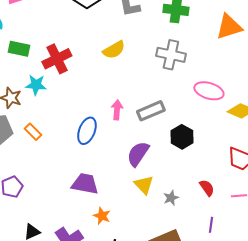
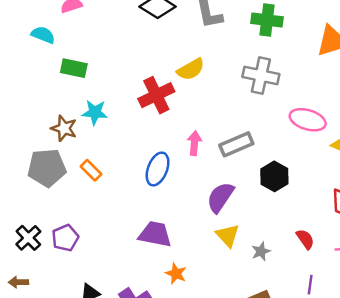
red cross: (57, 59) -> (156, 95), moved

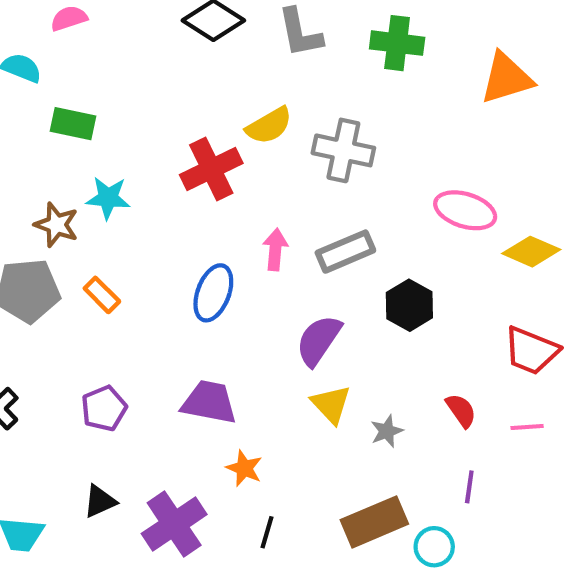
gray cross: (261, 75) -> (343, 150), moved
purple pentagon: (65, 238) -> (104, 408), moved

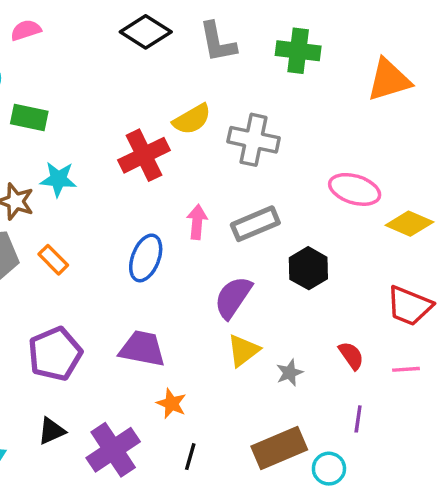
yellow triangle: (331, 404) -> (243, 350), turned 36
purple pentagon: (104, 408) -> (55, 354), size x1.4

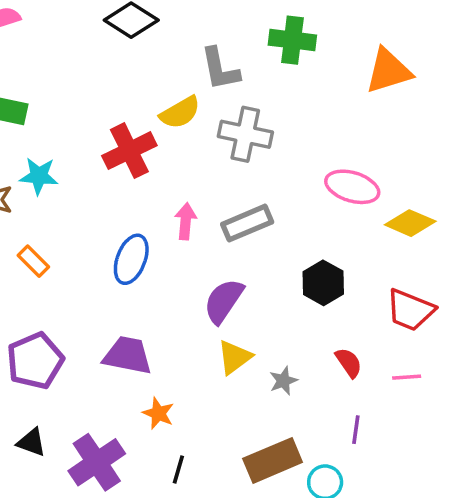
gray L-shape: (218, 42) -> (220, 69), moved
black hexagon: (308, 268) -> (323, 283), moved
black triangle: (52, 431) -> (32, 442), turned 44

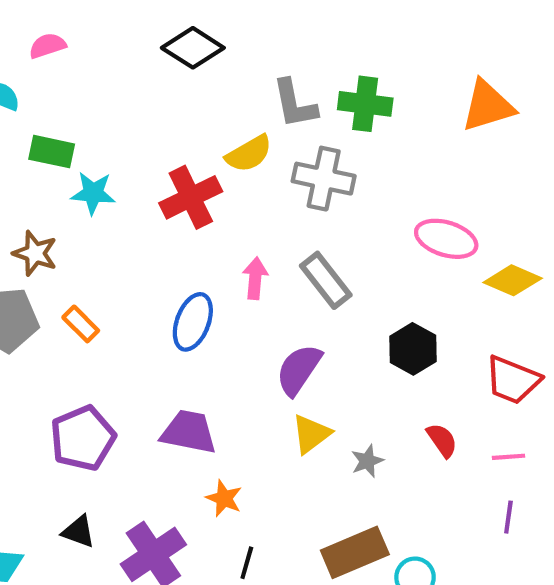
green cross: (292, 40) -> (365, 104), moved
cyan star: (39, 176) -> (93, 193), moved
gray rectangle: (247, 223) -> (326, 280), turned 75
purple line: (356, 430) -> (508, 517), moved

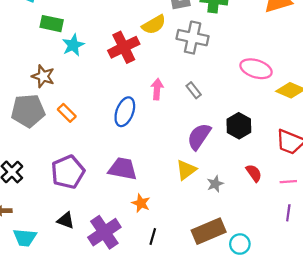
cyan star: (93, 193) -> (73, 45), turned -30
gray rectangle: (326, 280) -> (194, 90), size x0.6
purple semicircle: (299, 370) -> (199, 136), moved

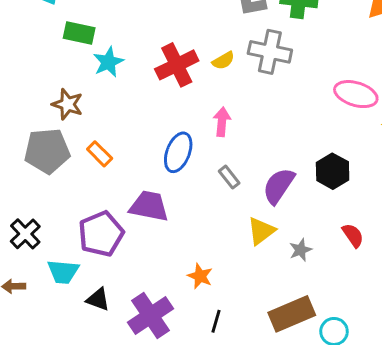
yellow semicircle: (154, 25) -> (223, 61), moved, size x0.7
gray rectangle: (194, 90) -> (229, 177), moved
purple trapezoid: (123, 169) -> (149, 206), moved
cyan trapezoid: (25, 238) -> (63, 272), moved

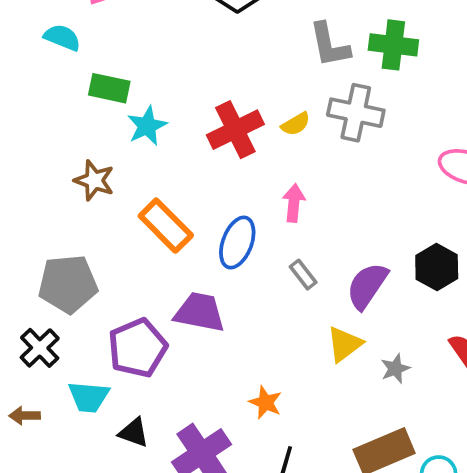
gray pentagon: (47, 151) -> (68, 284), moved
orange rectangle: (100, 154) -> (166, 226), moved, size x1.6

